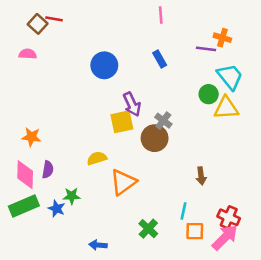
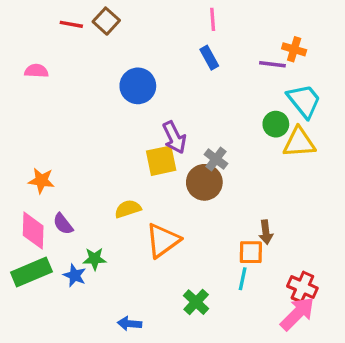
brown square: (38, 24) -> (106, 21), moved
blue rectangle: (160, 59) -> (209, 58), moved
purple semicircle: (48, 170) -> (63, 224), turned 132
orange square: (195, 231) -> (251, 252), moved

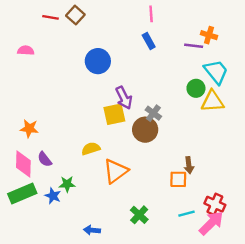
cyan line: (243, 279) -> (187, 214), moved, turned 63

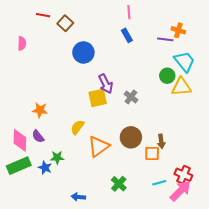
brown square: (75, 15) -> (65, 23), moved
pink semicircle: (26, 50) -> (22, 43), turned 88
orange star: (29, 129) -> (40, 110), moved
brown circle: (145, 130) -> (131, 137), moved
yellow semicircle: (91, 149) -> (77, 127), turned -35

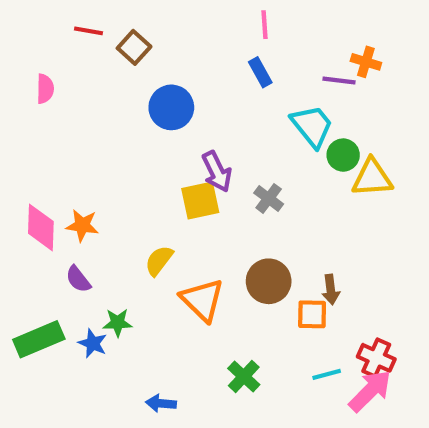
cyan trapezoid: (184, 62) -> (312, 126), moved
pink diamond: (20, 140) -> (41, 227), moved
orange triangle: (99, 146) -> (202, 300), turned -40

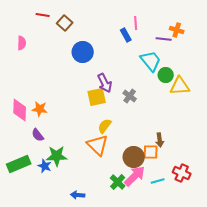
pink line: (264, 25) -> (136, 23), moved
yellow semicircle: (159, 261) -> (105, 126), moved
brown circle: (269, 281) -> (134, 157), moved
green star: (118, 323) -> (57, 156), size x1.5
pink arrow: (370, 391) -> (135, 176), moved

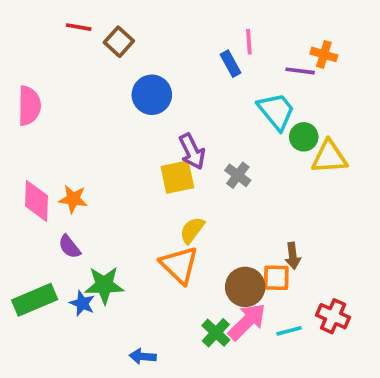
pink semicircle: (22, 43) -> (29, 106), moved, size x1.5

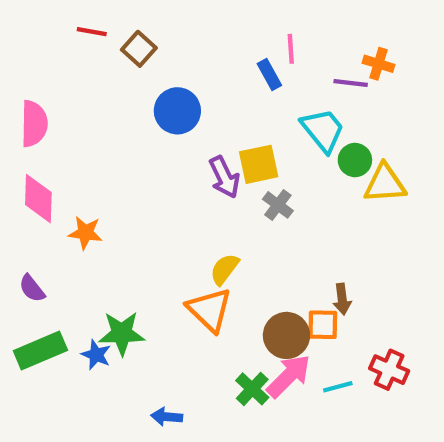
yellow square: (177, 177) -> (259, 164), moved
pink diamond: (37, 201) -> (38, 199), moved
purple semicircle: (69, 247) -> (32, 288), moved

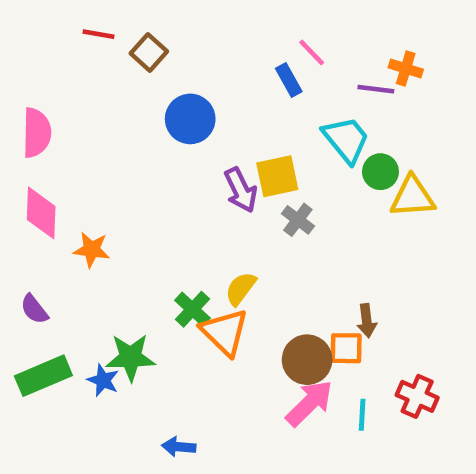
pink line: (291, 49) -> (312, 52), turned -40
cyan line: (338, 387) -> (362, 415), turned -72
green cross: (252, 389) -> (192, 309), moved

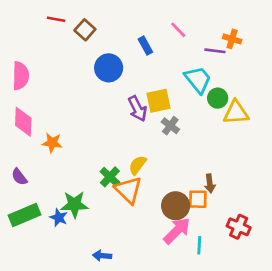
blue rectangle: (289, 80) -> (145, 46), moved
cyan line: (362, 415) -> (199, 245), moved

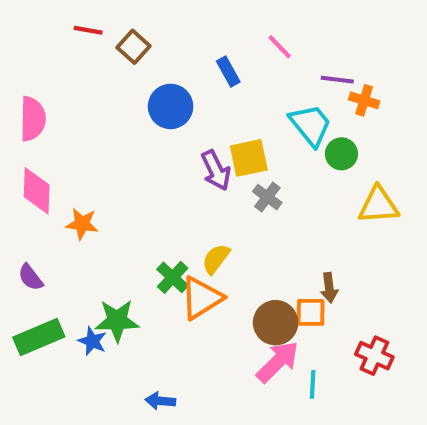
orange cross: (232, 39) -> (364, 100), moved
yellow triangle: (236, 113) -> (379, 205), moved
orange triangle: (128, 190) -> (201, 298), turned 44

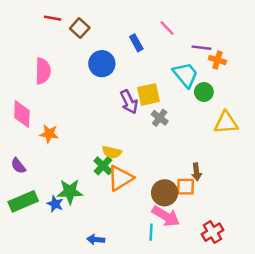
pink semicircle: (33, 119) -> (43, 71), moved
yellow semicircle: (216, 259) -> (112, 152), moved, turned -114
red cross: (374, 356) -> (213, 232), moved, turned 35
pink arrow: (278, 362) -> (166, 216), turned 76
cyan line: (313, 384) -> (151, 232), moved

